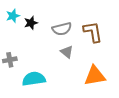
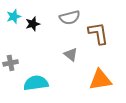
gray semicircle: (62, 29) -> (70, 18), moved

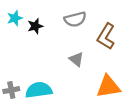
brown L-shape: (98, 33) -> (106, 36), turned -140
gray cross: (11, 63) -> (11, 90), moved

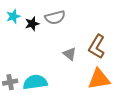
gray semicircle: (75, 19) -> (55, 17), moved
brown L-shape: (106, 36) -> (97, 47), moved

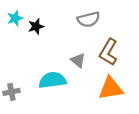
gray semicircle: (55, 17) -> (89, 19), moved
cyan semicircle: (35, 82) -> (52, 80), moved

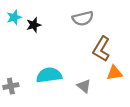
gray triangle: (78, 60) -> (84, 86), moved
orange triangle: (111, 88) -> (114, 73), moved, size x0.7

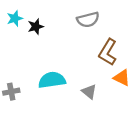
orange triangle: (114, 73) -> (122, 78), turned 35

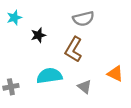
black star: (36, 27) -> (38, 35), moved
brown L-shape: (108, 52) -> (74, 49), moved

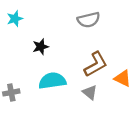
black star: (38, 35) -> (41, 47), moved
brown L-shape: (74, 49) -> (96, 64), moved, turned -150

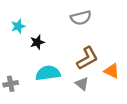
cyan star: (15, 19) -> (18, 26), moved

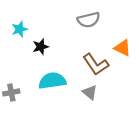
brown L-shape: (87, 58) -> (96, 64), turned 85
orange triangle: (112, 71) -> (123, 48), moved

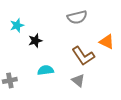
cyan semicircle: (52, 81) -> (46, 70), size x0.7

